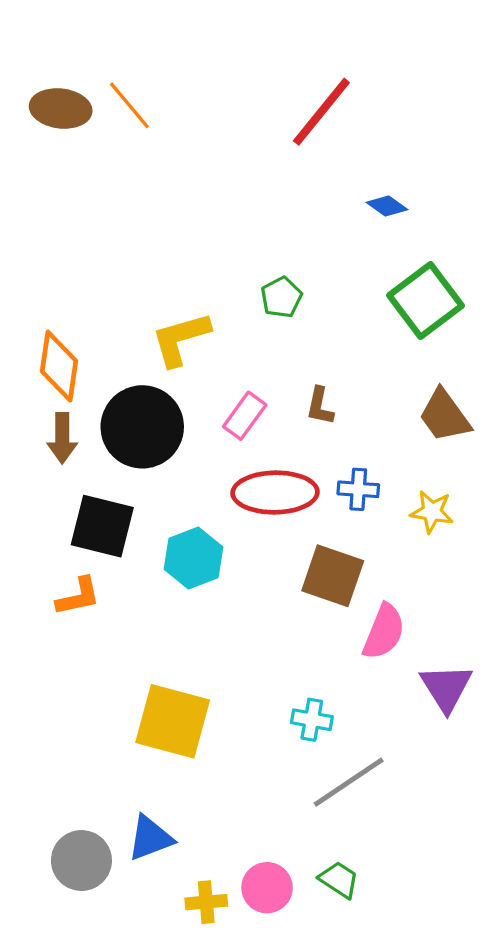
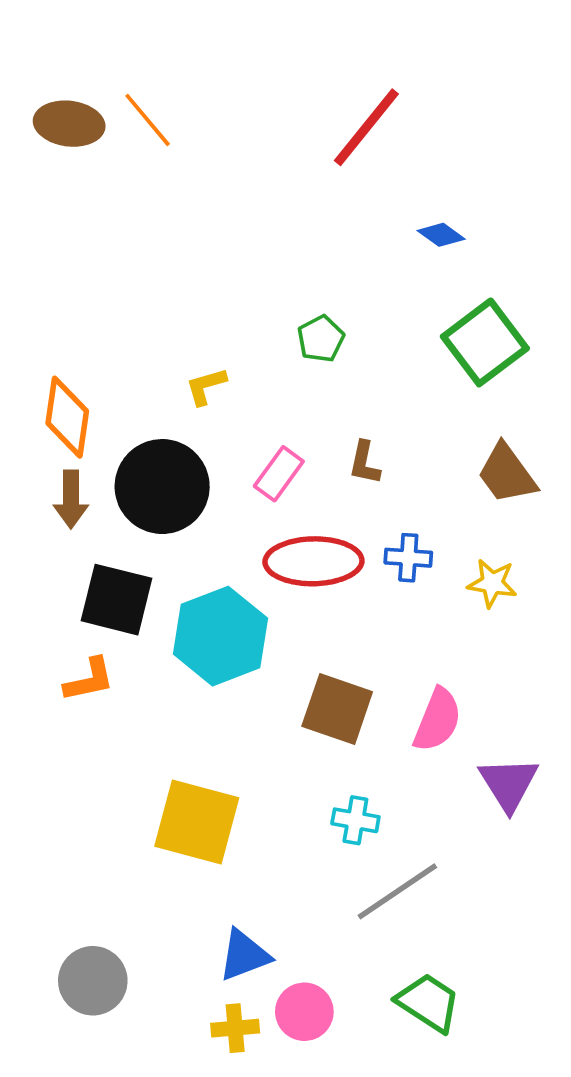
yellow L-shape: (181, 339) -> (206, 386), size x0.6
cyan hexagon: (193, 558) -> (220, 636), size x1.4
brown square: (333, 576) -> (337, 709), moved
blue triangle: (150, 838) -> (244, 955), moved
green trapezoid: (339, 880) -> (428, 1003), moved, size x1.4

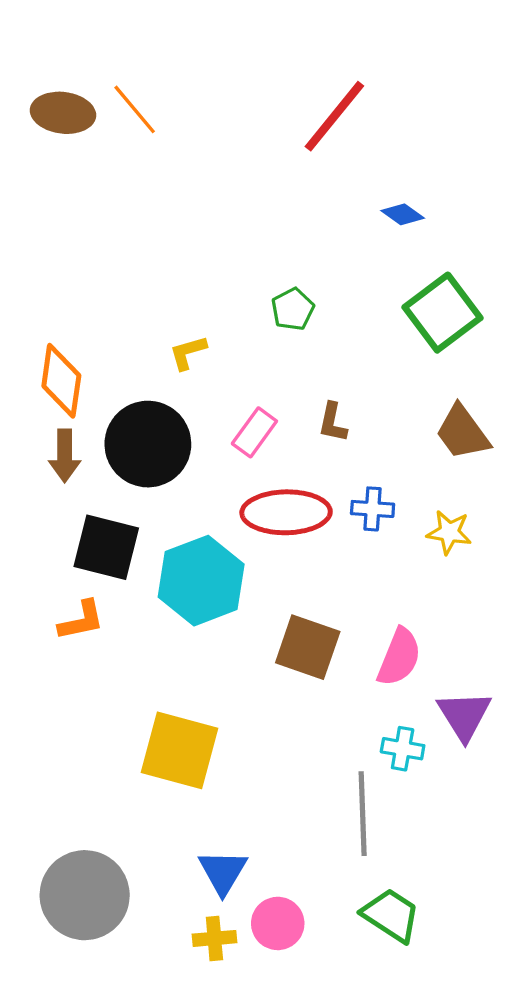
cyan cross: (355, 820) -> (403, 749), moved
gray line: (397, 891) -> (363, 814), turned -58
blue triangle: (244, 955) -> (223, 872), turned -38
gray circle: (93, 981) -> (85, 895), size x1.4

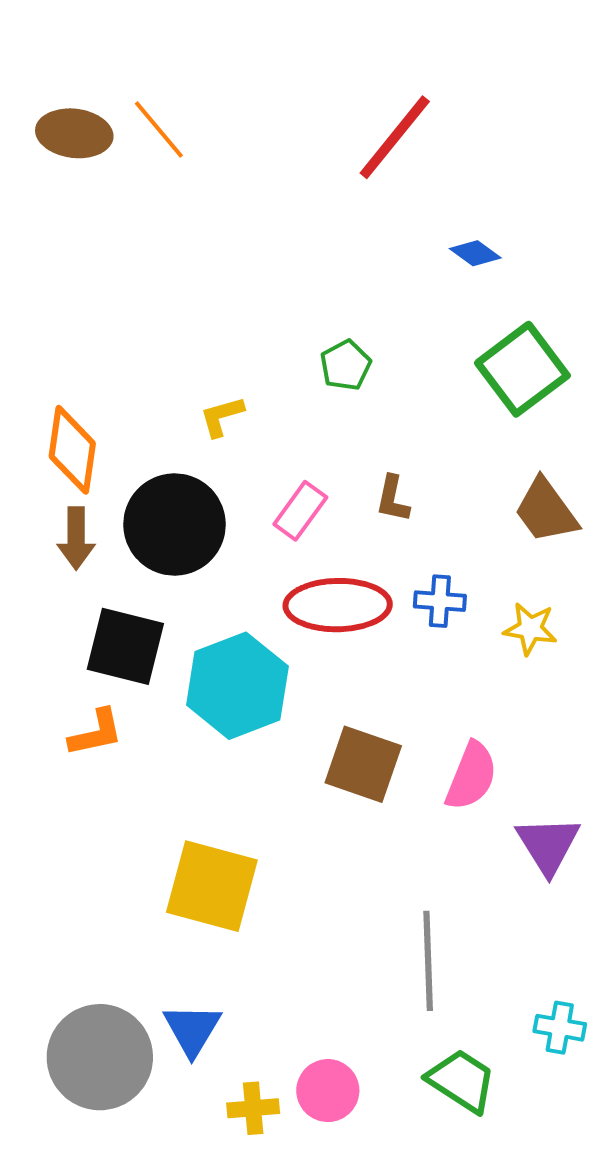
cyan cross: (403, 749) -> (560, 1028), moved
blue triangle: (223, 872) -> (192, 1030), moved

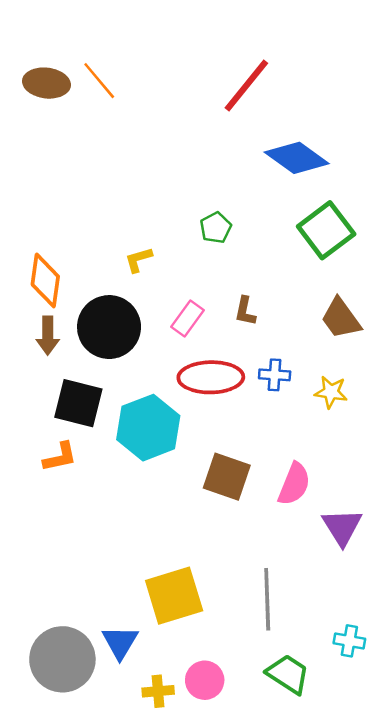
blue diamond: (475, 253) -> (297, 158), size x2.0
yellow square: (212, 886) -> (174, 596), moved, turned -32

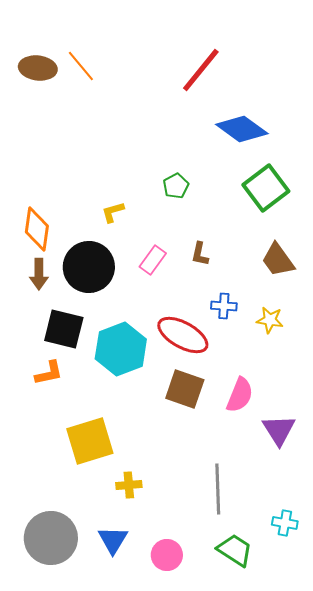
red ellipse: (211, 377) -> (183, 335), moved, turned 30
yellow square: (174, 596) -> (90, 441), moved
blue triangle: (120, 642) -> (113, 540), moved
yellow cross: (158, 691) -> (129, 485), moved

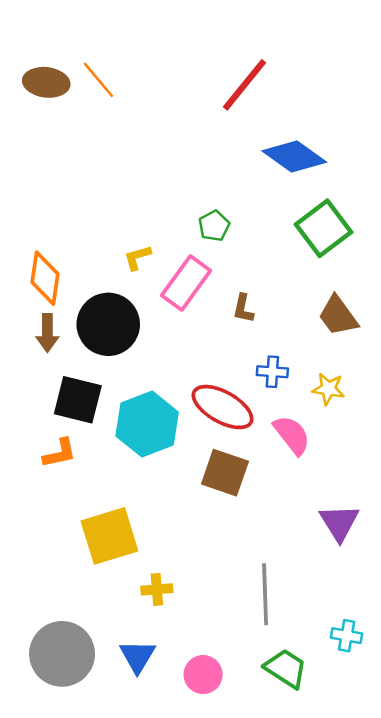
pink rectangle: (153, 260) -> (186, 283), moved, size x1.5
pink semicircle: (240, 395) -> (292, 435), moved, turned -60

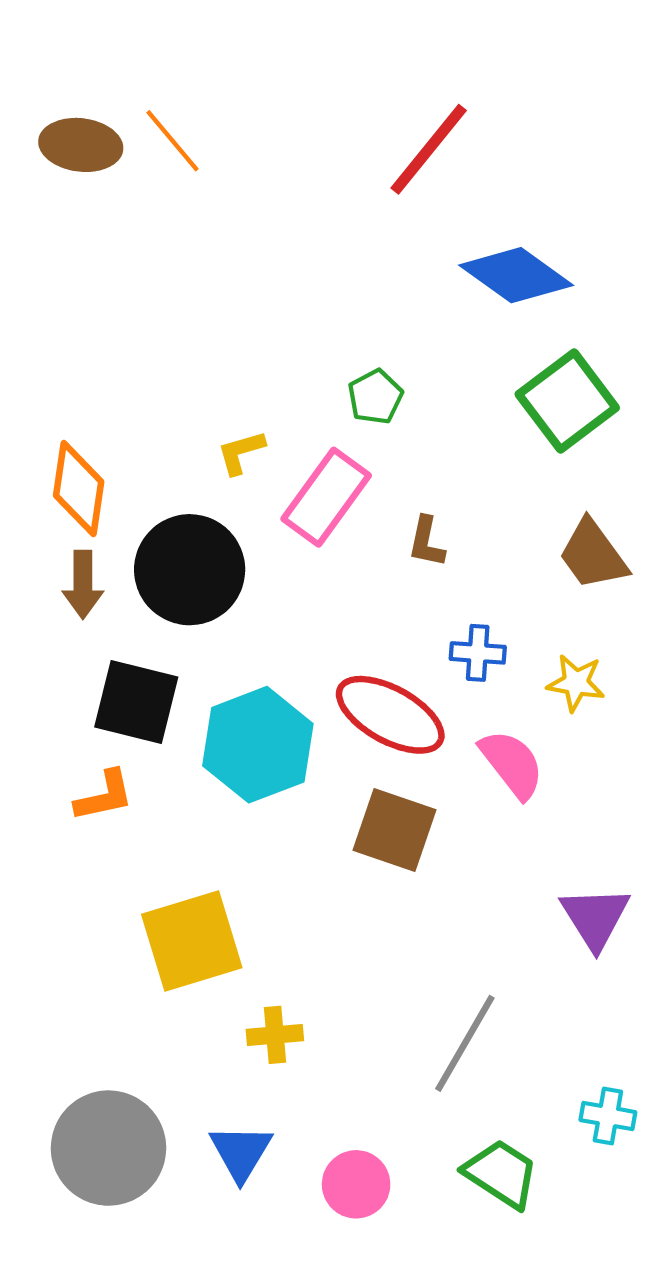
gray line: (265, 594) -> (465, 1043), turned 32

